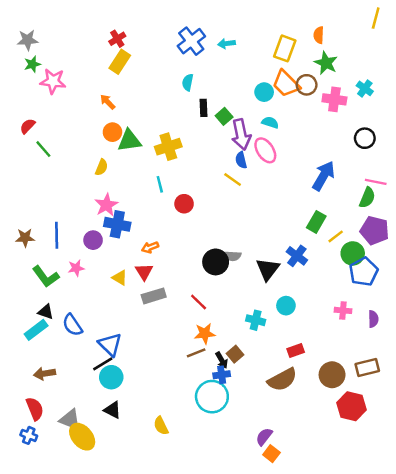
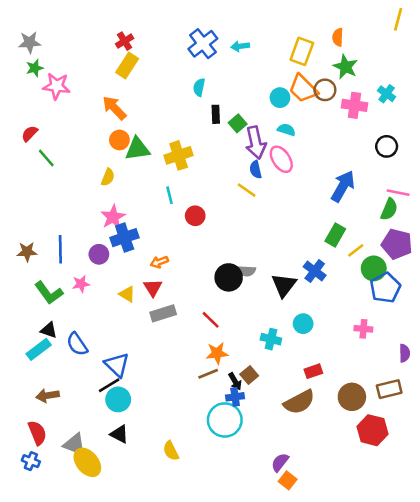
orange arrow: (108, 102) -> (114, 108), size x1.5
blue cross: (117, 224) -> (125, 238), turned -30
purple semicircle: (373, 319) -> (405, 353), moved

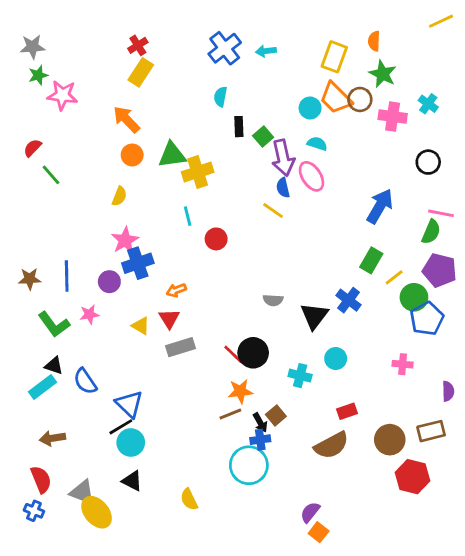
yellow line: (398, 19) -> (441, 21), turned 50
green triangle: (137, 149) -> (172, 155), moved
black circle: (229, 277) -> (253, 353), moved

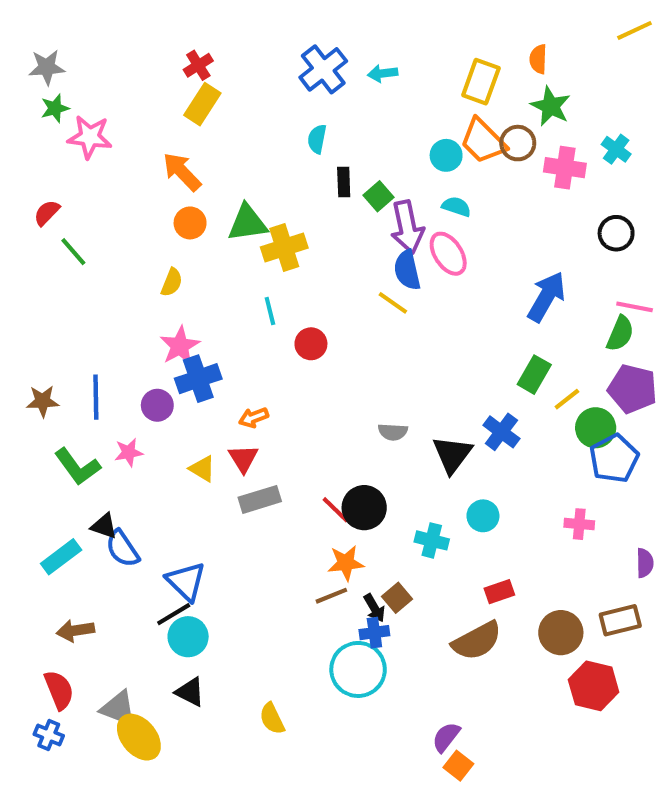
blue semicircle: (283, 188) -> (407, 270), size x1.4
black triangle: (54, 366) -> (104, 526), moved

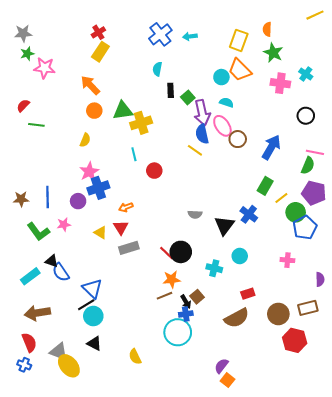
brown circle: (518, 143) -> (238, 139), moved
green line: (73, 252) -> (36, 125), turned -42
brown arrow: (75, 631) -> (37, 313), size x1.4

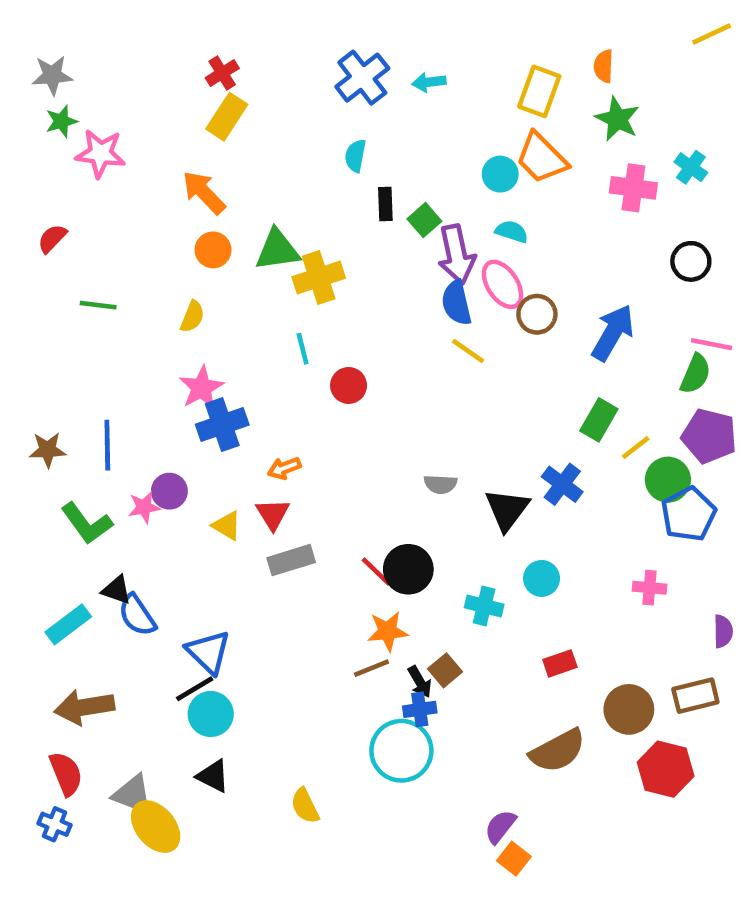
green line: (36, 125) -> (98, 305), moved
yellow line: (195, 150) -> (468, 351), moved
purple circle: (78, 201) -> (169, 491), moved
brown semicircle: (237, 318) -> (558, 751), moved

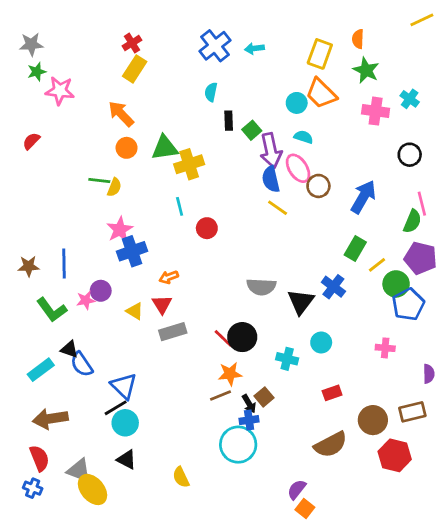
green line: (98, 305) -> (99, 181), moved
pink line: (712, 344) -> (422, 204), turned 65
gray semicircle: (440, 484) -> (261, 287), size x1.5

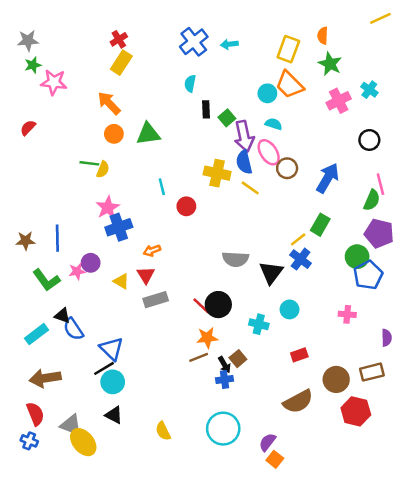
pink cross: (376, 111) -> (339, 101), turned -35
yellow cross: (189, 164) -> (217, 173), moved, turned 30
yellow line: (377, 265) -> (298, 239), moved
cyan circle: (238, 445) -> (223, 429), moved

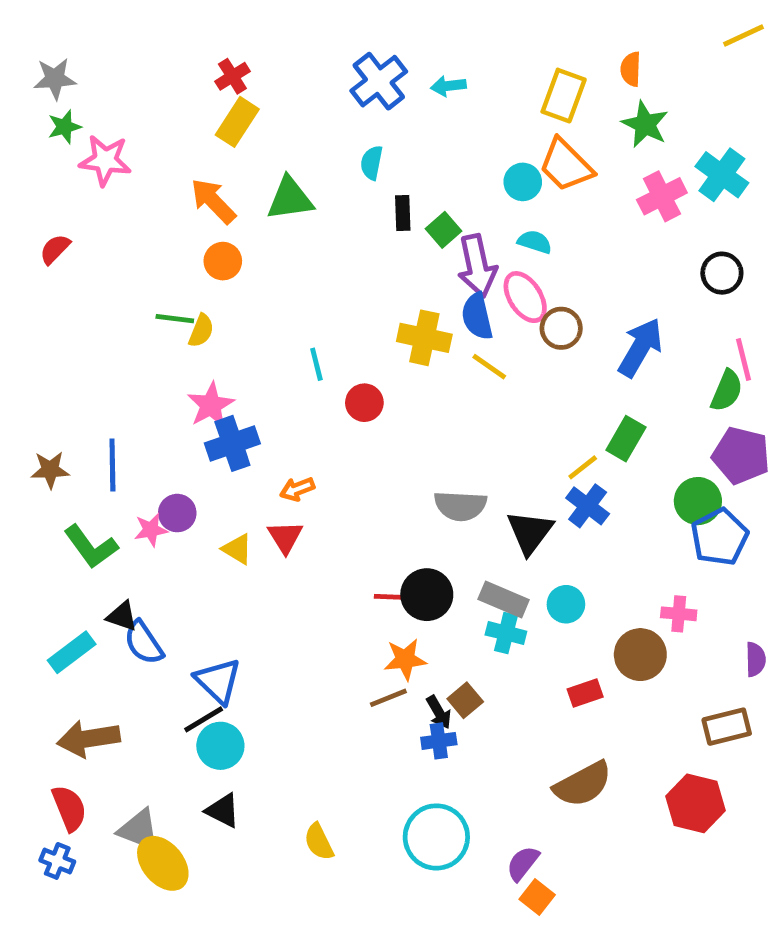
cyan cross: (369, 90) -> (722, 175), size x1.5
green triangle: (148, 134) -> (290, 199), moved
gray rectangle: (156, 300) -> (504, 599), moved, turned 40
red line: (201, 306) -> (393, 597), turned -42
brown circle: (336, 379) -> (640, 655), moved

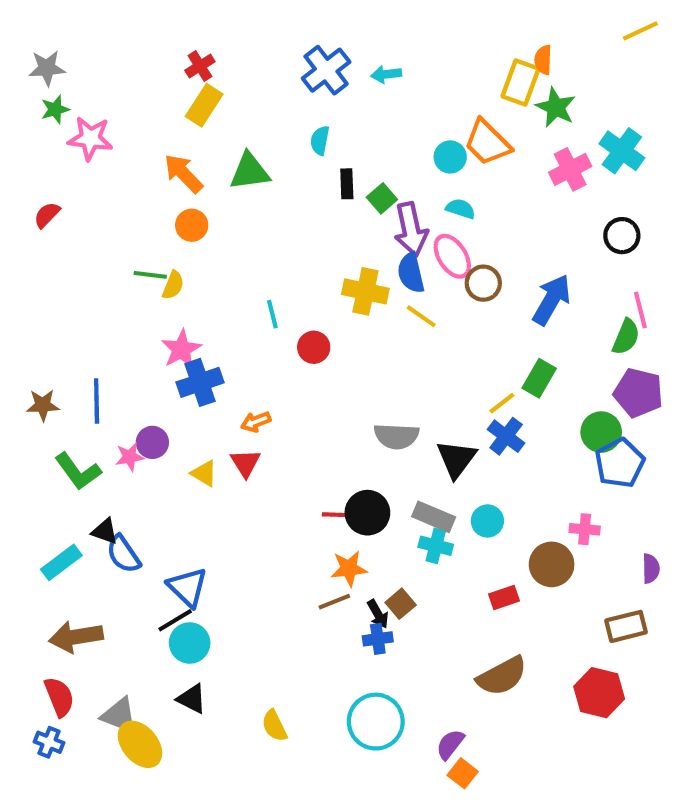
yellow rectangle: (564, 96) -> (521, 83), moved

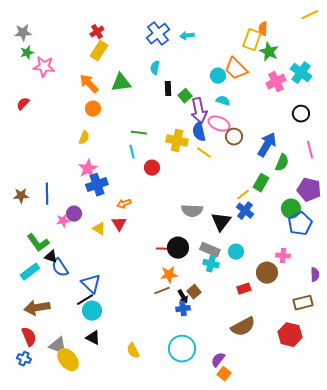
pink ellipse: (452, 256) -> (219, 124), turned -35
green line: (150, 275) -> (139, 133), moved
green semicircle: (626, 337) -> (282, 163), moved
green L-shape: (78, 471) -> (38, 243), moved

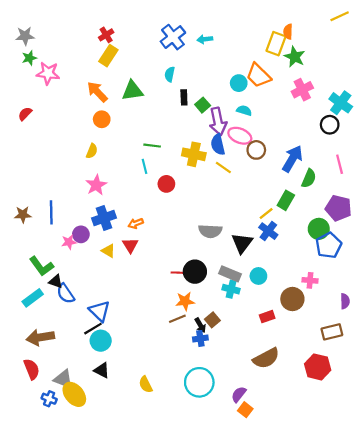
cyan cross: (301, 73) -> (341, 103), moved
blue cross: (97, 185) -> (104, 218), moved
blue cross: (24, 359) -> (49, 399), moved

